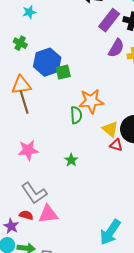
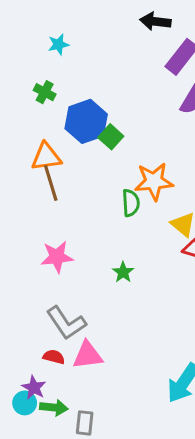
green square: (63, 72) -> (111, 137), turned -35
purple star: (11, 226) -> (34, 388), moved

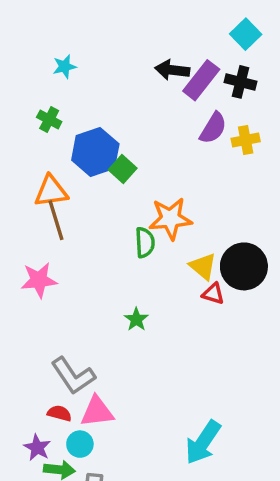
black arrow: (155, 21) -> (172, 70), moved
pink star: (57, 257) -> (39, 280), moved
cyan circle: (25, 403) -> (80, 444), moved

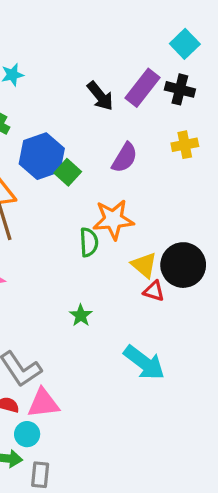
black arrow: (172, 70) -> (100, 96), moved, turned -136
purple semicircle: (213, 128) -> (125, 158), moved
cyan arrow: (203, 442) -> (144, 363), moved, turned -87

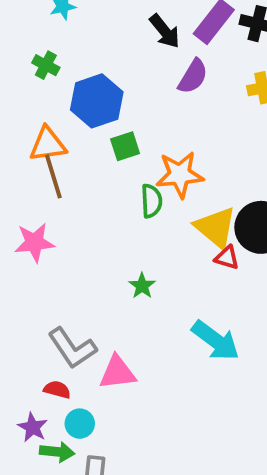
purple semicircle: (125, 158) -> (193, 76), moved
green square: (68, 172) -> (125, 146), moved, turned 30
yellow triangle: (144, 265) -> (216, 227), size x1.4
pink triangle: (43, 403) -> (118, 373), moved

